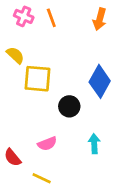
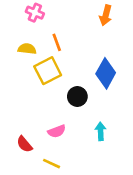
orange line: (51, 18) -> (57, 42), moved
yellow semicircle: (15, 55) -> (27, 49), turned -36
yellow square: (37, 79) -> (48, 71), turned -32

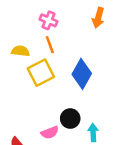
pink cross: (35, 13) -> (49, 20), moved
blue diamond: (106, 73) -> (82, 74), moved
black circle: (77, 96) -> (70, 119), moved

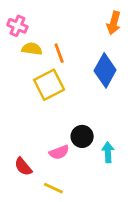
pink cross: (49, 20) -> (17, 26), moved
yellow semicircle: (20, 51) -> (32, 49), moved
blue diamond: (82, 74) -> (105, 70), moved

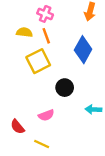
pink cross: (17, 26) -> (45, 14), moved
black circle: (82, 136) -> (65, 88), moved
cyan arrow: (108, 152) -> (93, 109), moved, turned -84

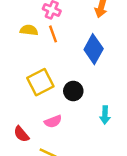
yellow square: (38, 61) -> (40, 82), moved
cyan arrow: (93, 109) -> (105, 115), turned -91

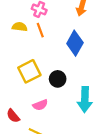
cyan arrow: (105, 115) -> (85, 100), size x1.6

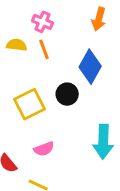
black circle: (58, 79) -> (67, 94), moved

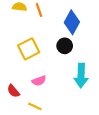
black circle: (67, 94) -> (65, 46), moved

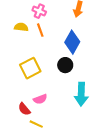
red semicircle: (13, 91) -> (24, 109), moved

